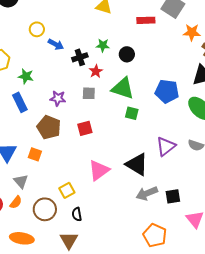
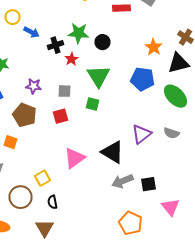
orange star: (192, 32) -> (154, 47), moved, turned 30
green star: (103, 45) -> (78, 33), size x1.5
green triangle: (123, 88) -> (98, 76), turned 40
gray square: (89, 93) -> (64, 91), moved
green square: (132, 113) -> (92, 104), moved

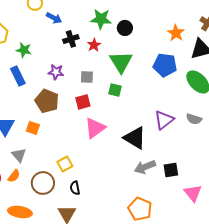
black cross: (56, 45) -> (71, 39), moved
pink triangle: (74, 158) -> (95, 128), moved
orange pentagon: (130, 223) -> (140, 209), moved

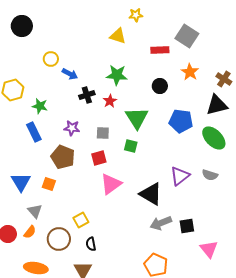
black circle: (125, 28) -> (160, 86), moved
orange star: (176, 33) -> (190, 72), moved

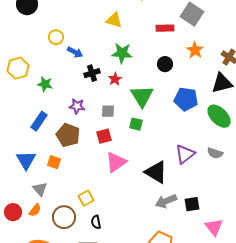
yellow triangle: (118, 36) -> (114, 20), moved
blue rectangle: (34, 132) -> (39, 121), moved, turned 60

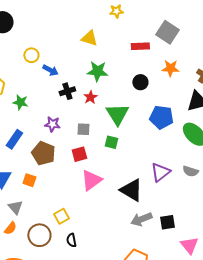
orange star: (195, 50) -> (170, 68), turned -30

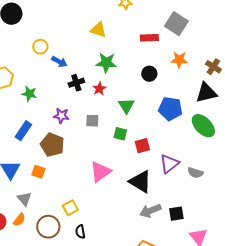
green triangle: (117, 114) -> (126, 106), size x0.7
red square: (79, 154) -> (142, 146), moved
gray semicircle: (190, 171) -> (195, 173), moved

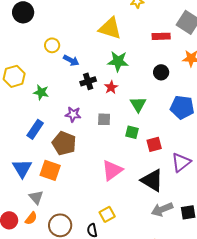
yellow triangle: (98, 30) -> (110, 28), size x1.4
orange square: (38, 172) -> (50, 170), size x1.5
yellow square: (70, 208) -> (107, 214), moved

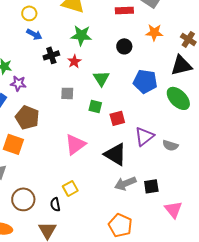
yellow circle: (52, 45) -> (29, 13), moved
purple star: (73, 114) -> (18, 83), moved

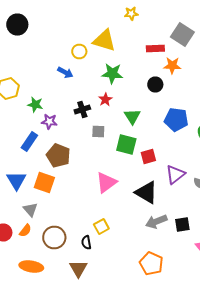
yellow circle: (29, 13) -> (79, 52), moved
orange star: (154, 32) -> (172, 66), moved
black cross: (51, 55) -> (82, 110), moved
green square: (95, 106) -> (126, 144), size x1.5

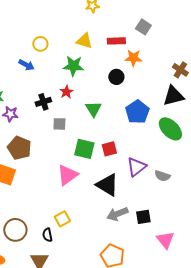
gray square: (182, 34) -> (143, 27), size x0.7
yellow triangle: (104, 40) -> (84, 41), moved, size x0.7
blue pentagon: (176, 120) -> (137, 112), turned 30
green square: (126, 144) -> (84, 149), moved

